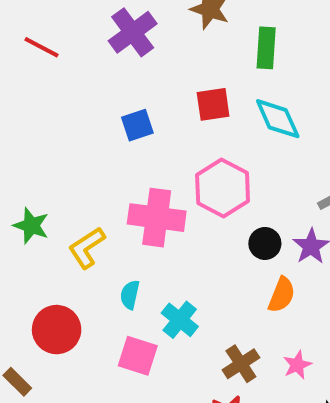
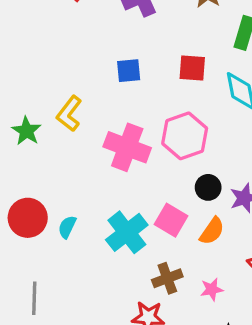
yellow L-shape: (87, 248) -> (69, 114), moved, turned -32
cyan semicircle: (130, 295) -> (67, 227), moved
cyan cross: (180, 320) -> (127, 232), size x1.4
pink square: (138, 356) -> (171, 220), moved

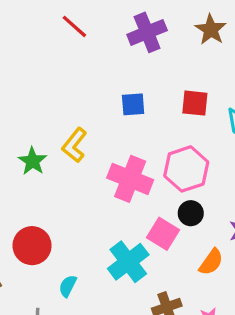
black circle: (208, 187) -> (191, 213), moved
pink square: (171, 220) -> (163, 234), moved
cyan semicircle: (67, 227) -> (68, 286), moved

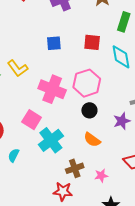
yellow L-shape: (74, 145) -> (18, 68), turned -75
pink square: (163, 234) -> (32, 120), moved
orange semicircle: (211, 262) -> (92, 140), moved, turned 90

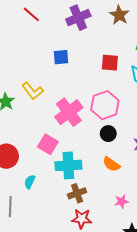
blue square: (54, 43) -> (61, 57), moved
pink cross: (52, 89) -> (69, 112), turned 32
cyan cross: (51, 140) -> (68, 165), turned 35
brown cross: (75, 168) -> (77, 193), moved

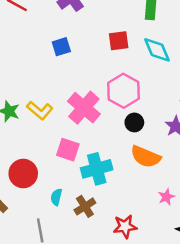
yellow L-shape: (33, 91) -> (40, 110), moved
orange semicircle: (111, 164) -> (146, 157), size x1.4
brown cross: (77, 193) -> (85, 206), moved

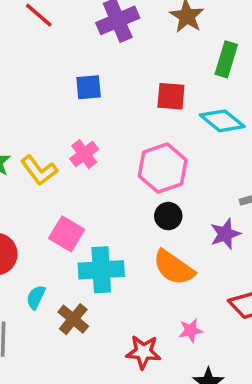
cyan diamond: (157, 50) -> (222, 121), turned -40
pink cross: (84, 108) -> (84, 154), moved, size x0.6
brown cross: (85, 206) -> (73, 319), turned -30
red star: (125, 226) -> (143, 352), moved

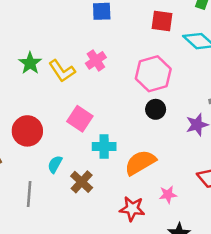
orange semicircle: (174, 268) -> (140, 163), moved, turned 112
cyan cross: (101, 270) -> (104, 146), size x0.7

